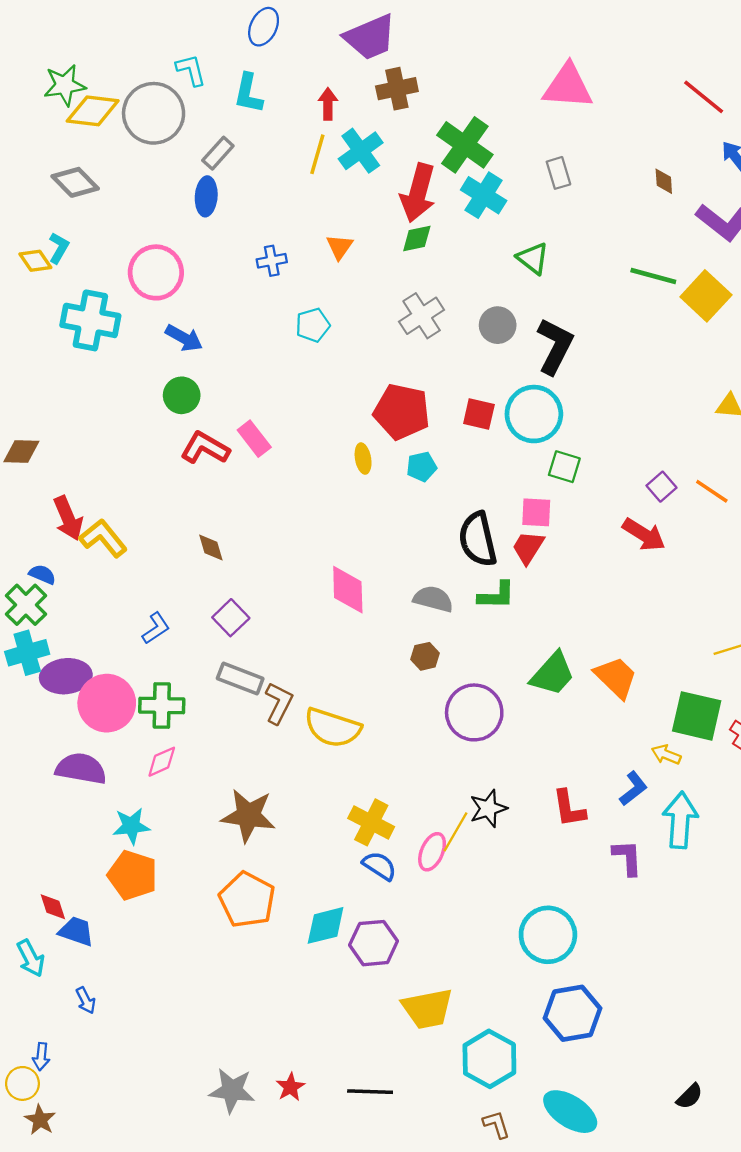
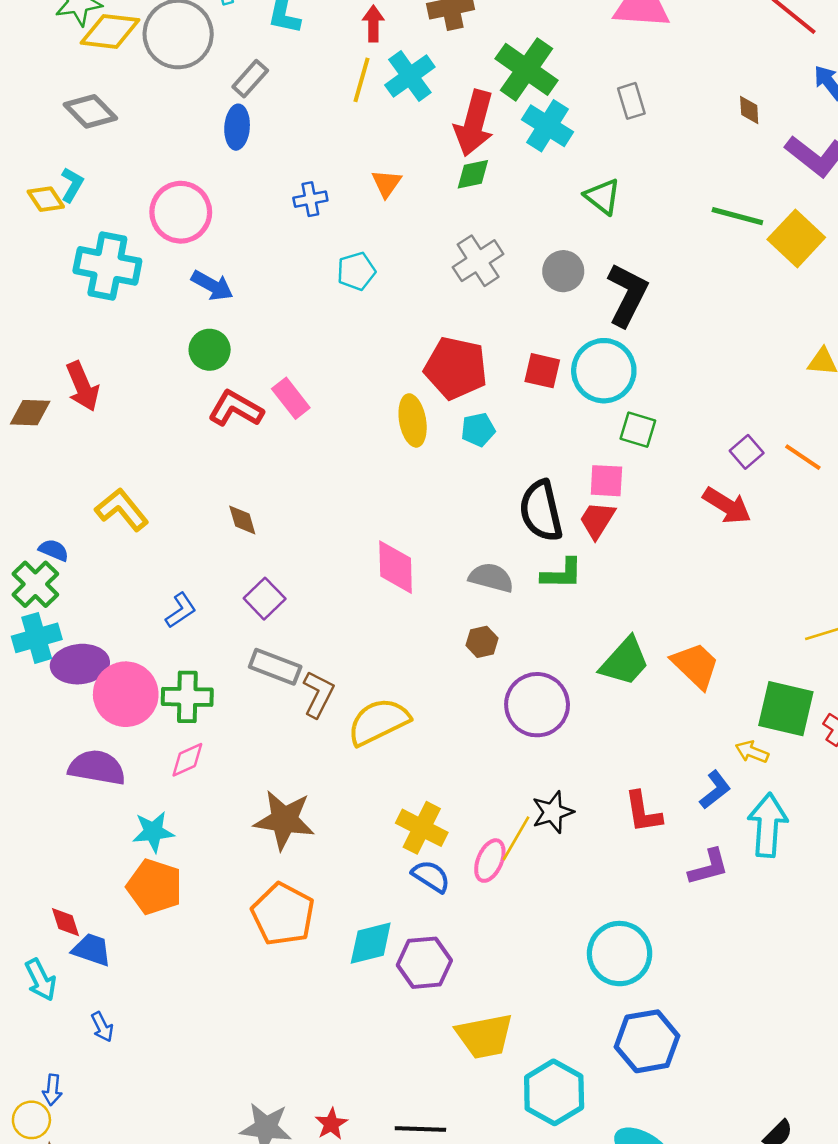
yellow ellipse: (363, 459) -> (413, 420), size x1.5
red arrow: (68, 518) -> (83, 386), moved
yellow semicircle: (333, 728) -> (379, 722), turned 136
purple L-shape: (628, 858) -> (709, 867), turned 78

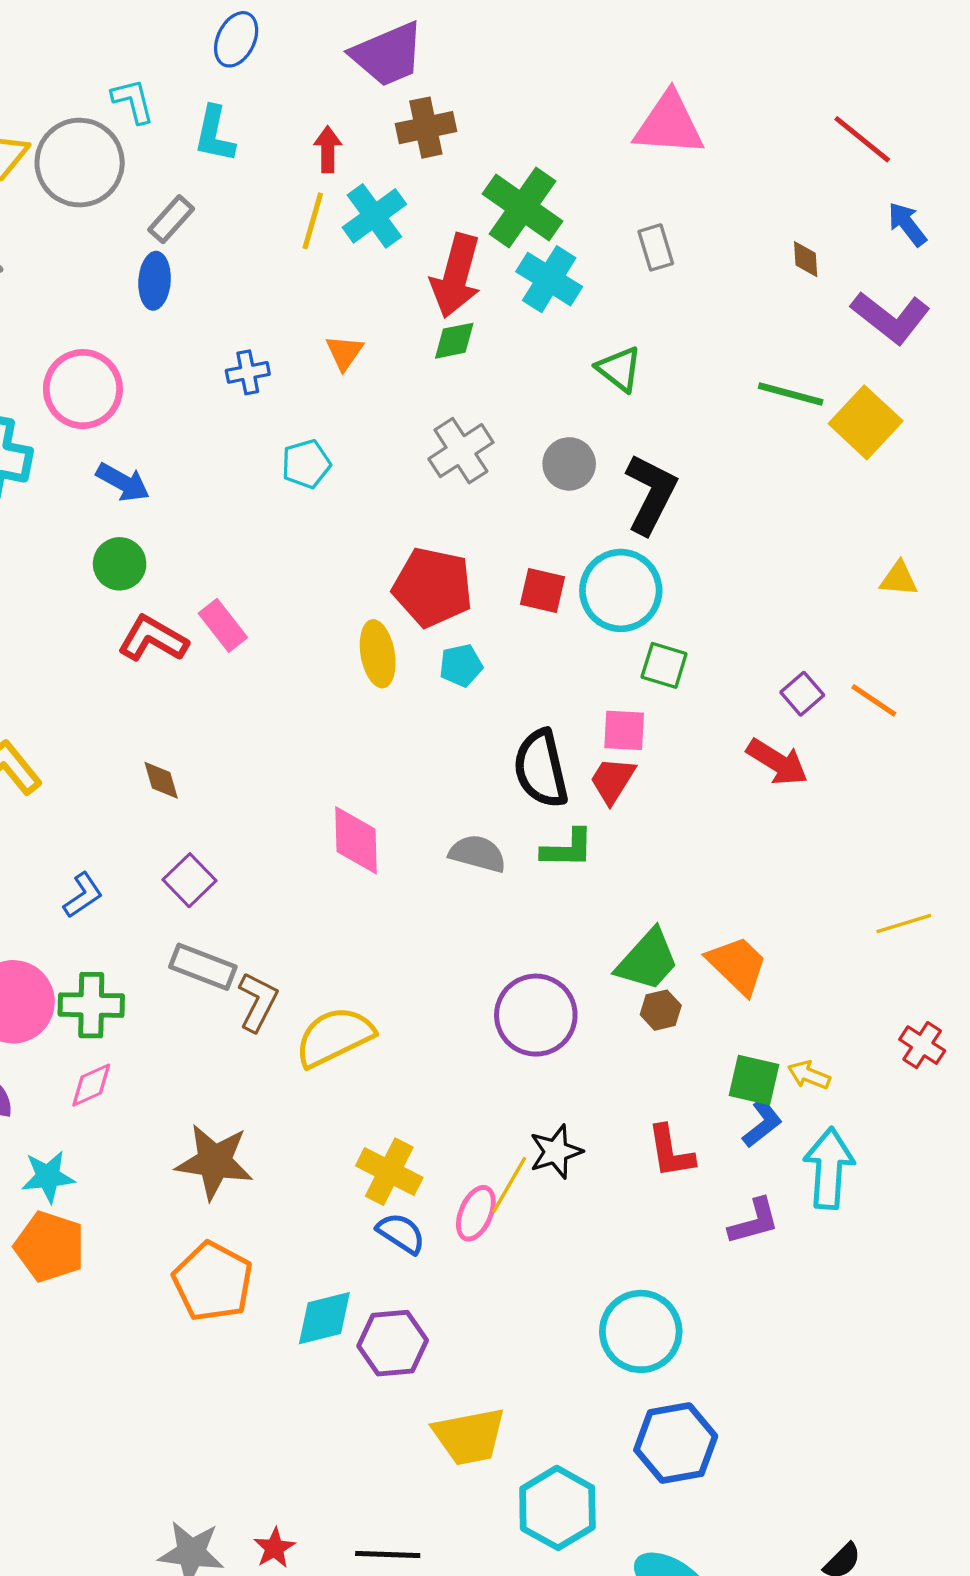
brown hexagon: (482, 642) -> (661, 1010), moved
green square: (786, 709) -> (754, 1080), moved, size x0.7

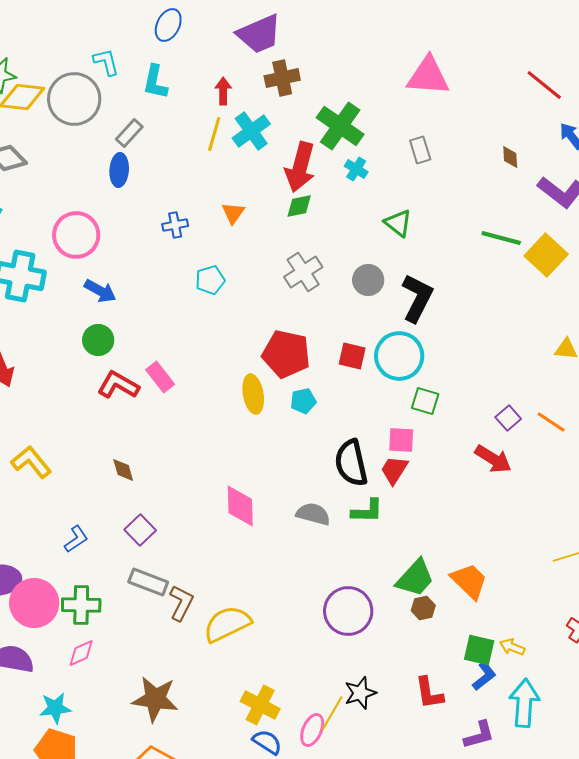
cyan cross: (549, 279) -> (356, 169), size x0.6

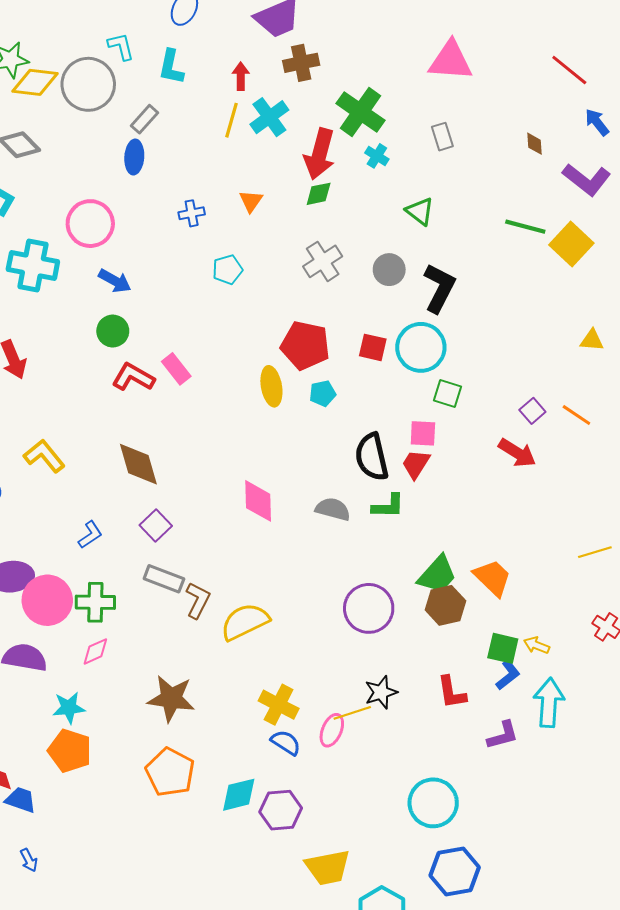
brown diamond: (123, 470) -> (138, 464), size x1.8
brown hexagon: (423, 608) -> (445, 605), size x1.6
yellow line: (332, 713) -> (352, 713), turned 42

